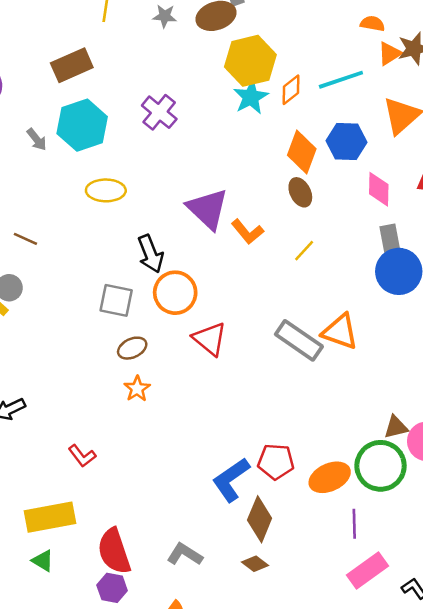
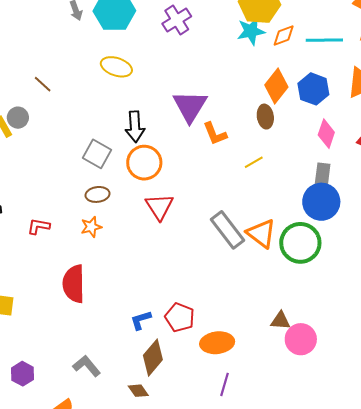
red L-shape: (82, 456) -> (39, 226), moved, turned 120
green circle: (381, 466) -> (300, 243), moved
blue L-shape: (231, 480) -> (141, 320), size x0.6
red semicircle: (114, 551) -> (74, 284), moved

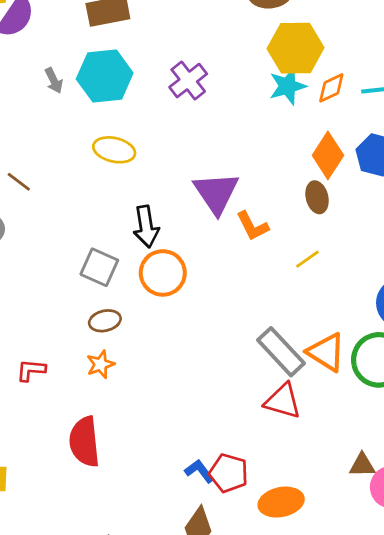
red triangle: (159, 207) -> (283, 401), moved, turned -36
blue L-shape: (141, 320) -> (199, 471), moved, turned 75

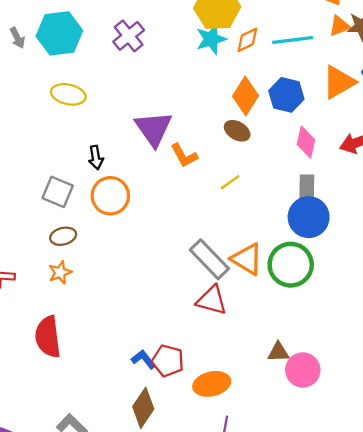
brown ellipse: (317, 197) -> (237, 131), turned -45
black arrow: (146, 227) -> (96, 158), size x0.7

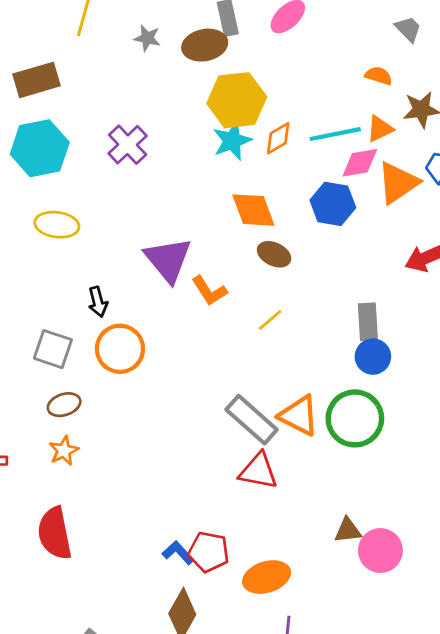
orange triangle: (340, 26) -> (380, 129), moved
orange diamond: (246, 96) -> (253, 210), moved, turned -48
pink diamond: (306, 142) -> (360, 163), moved, turned 72
blue circle: (309, 217) -> (373, 357), size x0.7

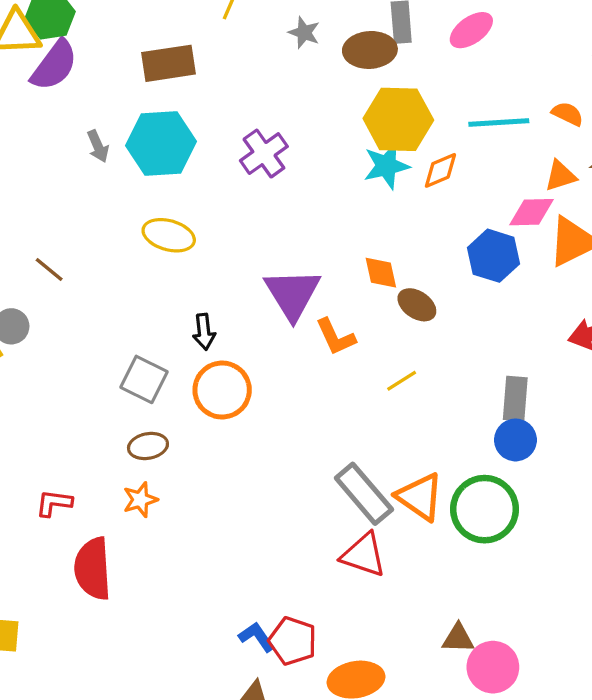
cyan line: (335, 134) -> (499, 122), moved
orange diamond: (253, 210) -> (381, 273), moved, size x0.7
red semicircle: (55, 533) -> (93, 569), moved

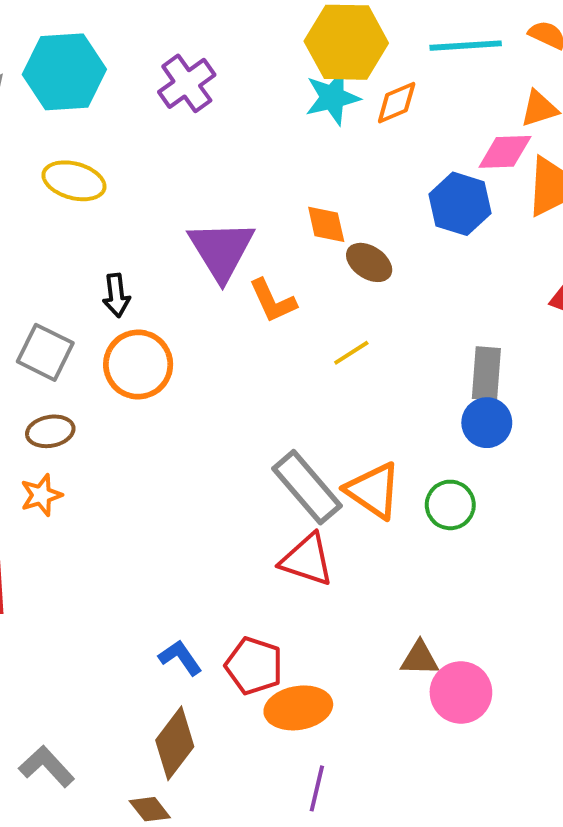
green circle: (484, 509) -> (450, 505), size x0.6
red pentagon: (293, 641) -> (254, 666), moved

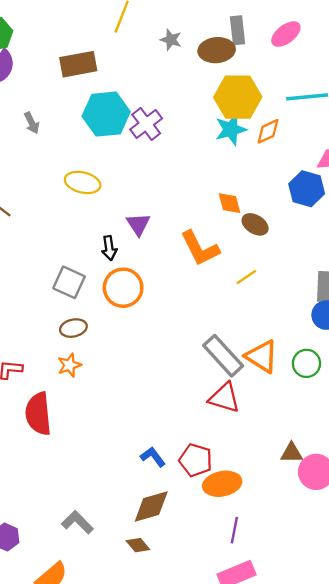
cyan hexagon: (64, 72) -> (106, 114), moved
purple triangle: (221, 250) -> (138, 224), moved, size x0.6
orange L-shape: (273, 301) -> (200, 248), size x1.4
brown diamond: (175, 743) -> (151, 507), turned 39

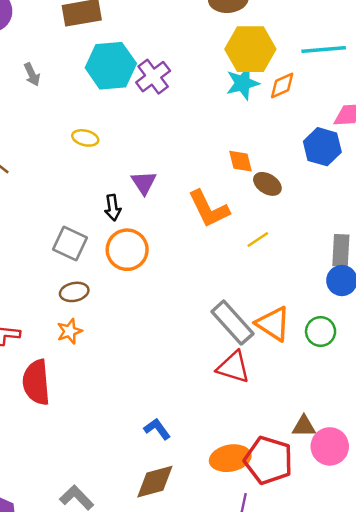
yellow ellipse: (83, 182) -> (85, 138), size x0.7
red pentagon: (196, 460) -> (268, 460), moved, size x1.4

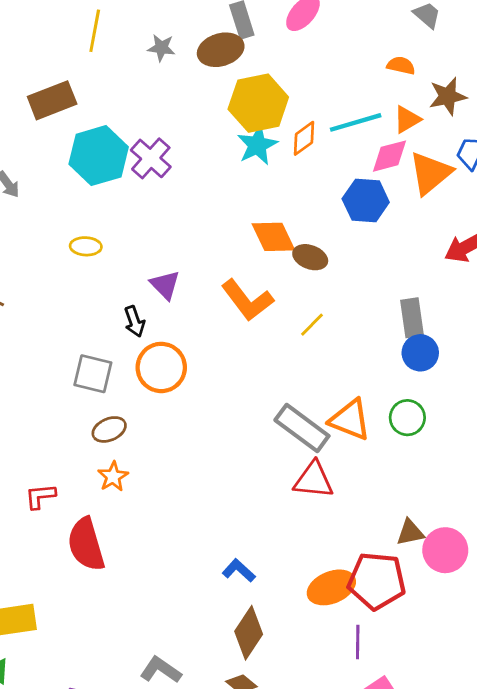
cyan line: (324, 49) -> (356, 122), moved
orange diamond: (241, 161) -> (273, 237), size x1.4
brown diamond: (155, 482) -> (249, 633), turned -30

